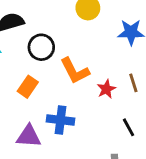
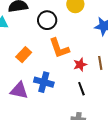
black circle: (41, 47) -> (47, 20), moved
black line: (128, 127) -> (81, 89), moved

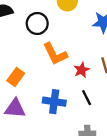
orange rectangle: (24, 55) -> (16, 77), moved
blue cross: (44, 82) -> (54, 102), moved

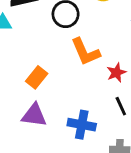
blue cross: (54, 102) -> (82, 125), moved

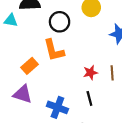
orange L-shape: (85, 52) -> (54, 50), moved

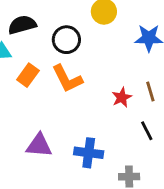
orange rectangle: (29, 66) -> (28, 75), moved
black line: (89, 98) -> (147, 131), moved

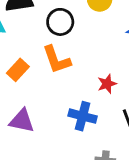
orange rectangle: (28, 75) -> (18, 70), moved
blue cross: (89, 153) -> (83, 116), moved

